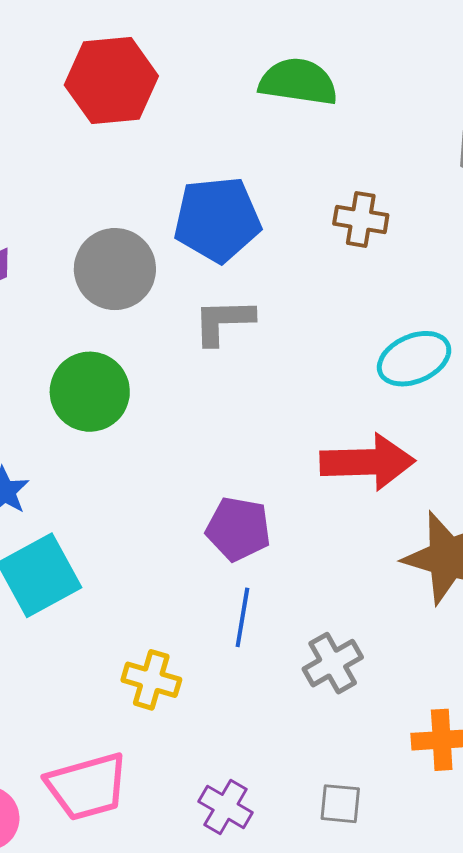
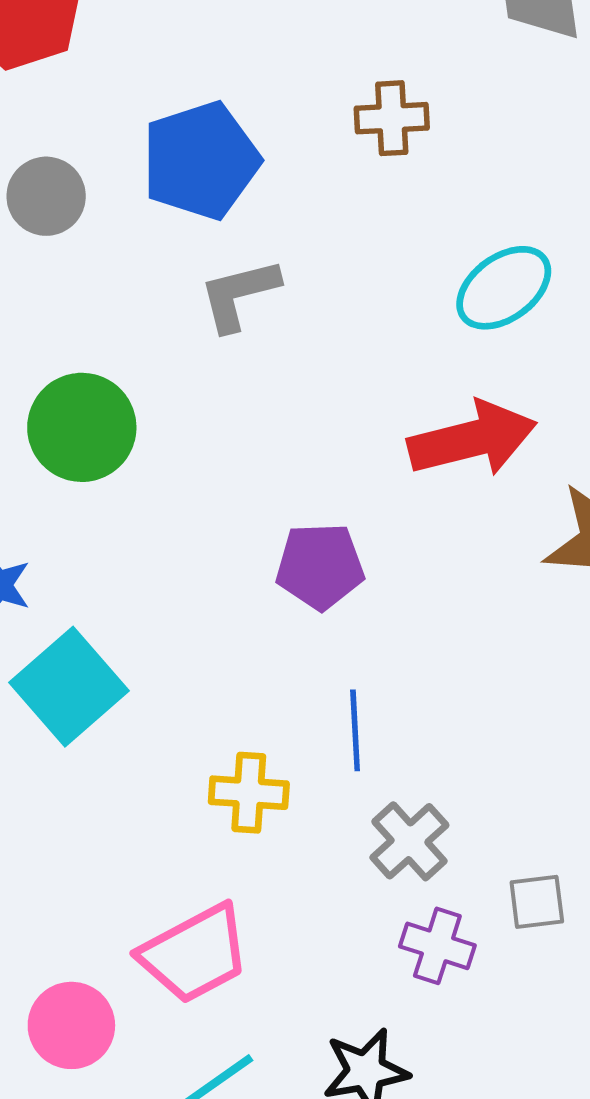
gray circle: (115, 269) -> (46, 196), moved, size x0.7
blue line: (242, 617) -> (355, 730), moved
gray cross: (333, 663) -> (409, 841), moved
purple cross: (226, 807) -> (437, 946), moved

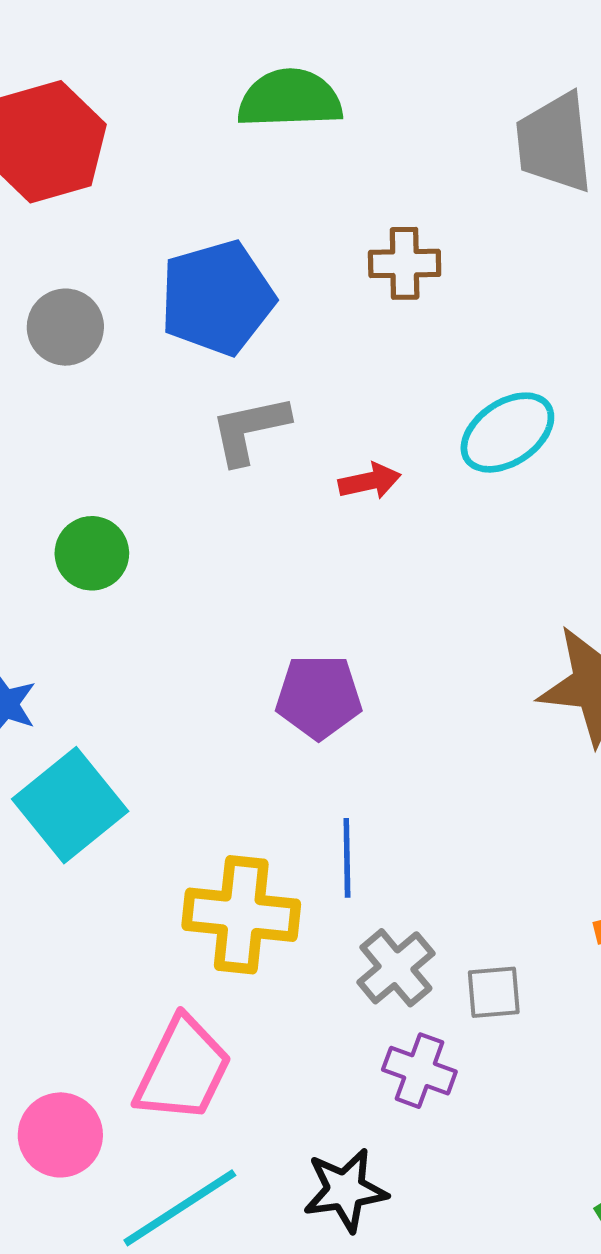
green circle: (82, 427) -> (92, 553), size x0.7
red arrow: (472, 439) -> (370, 481), moved, size x0.5
yellow cross: (249, 793) -> (241, 915), size x1.5
gray square: (537, 902) -> (494, 992), moved
pink trapezoid: (195, 954) -> (183, 1070), turned -38

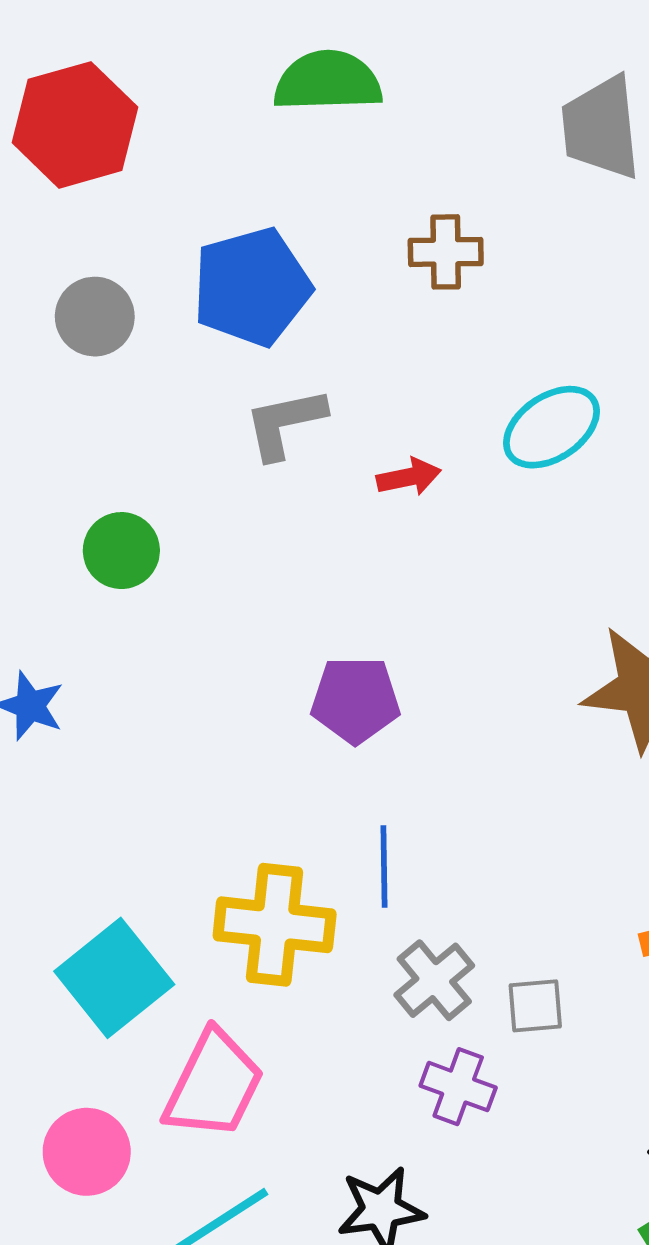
cyan square: (70, 805) -> (114, 978), moved

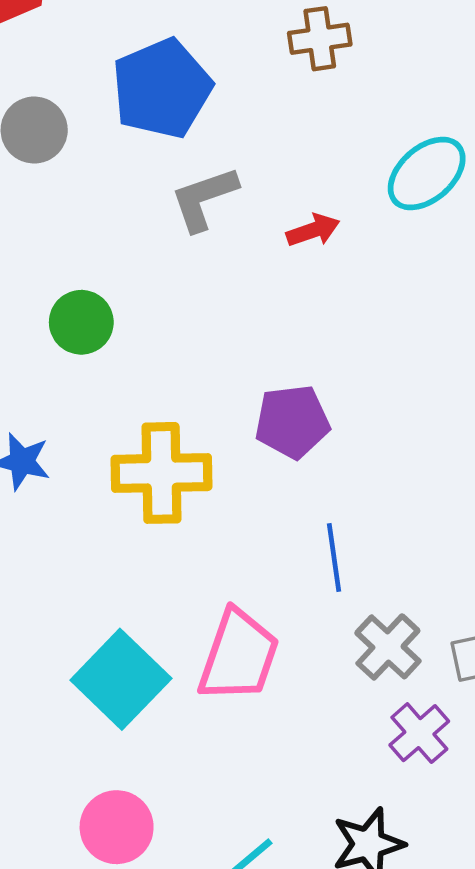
yellow cross: (275, 925) -> (161, 473), moved
pink trapezoid: (214, 1085) -> (239, 656), moved
purple cross: (458, 1087) -> (419, 733), turned 36

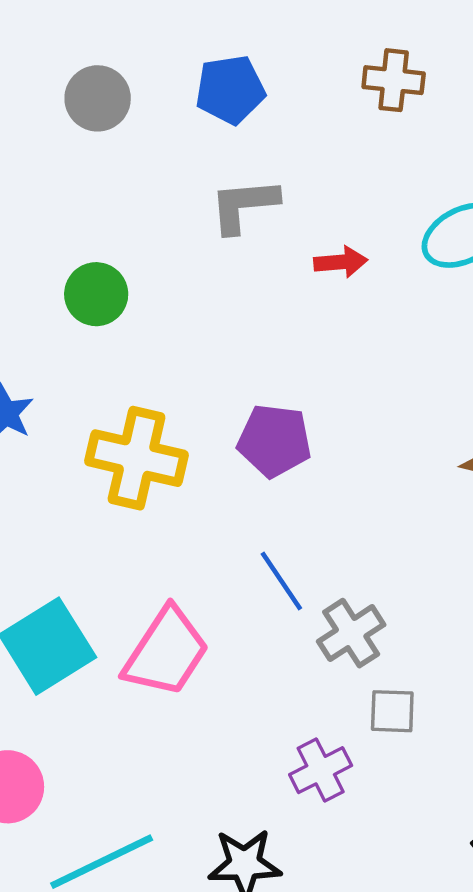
blue pentagon: (162, 89) -> (230, 90), size x0.7
blue line: (334, 558) -> (281, 581), turned -40
gray cross: (388, 647) -> (351, 633), moved

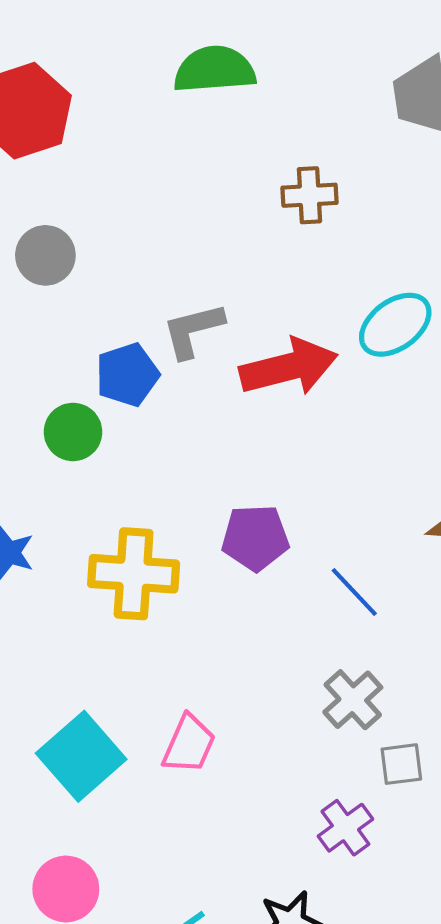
blue pentagon: (230, 90) -> (127, 375), moved
red arrow: (341, 262) -> (289, 367), size x2.0
blue line: (281, 581) -> (354, 592), moved
pink trapezoid: (166, 652) -> (189, 744), size x0.7

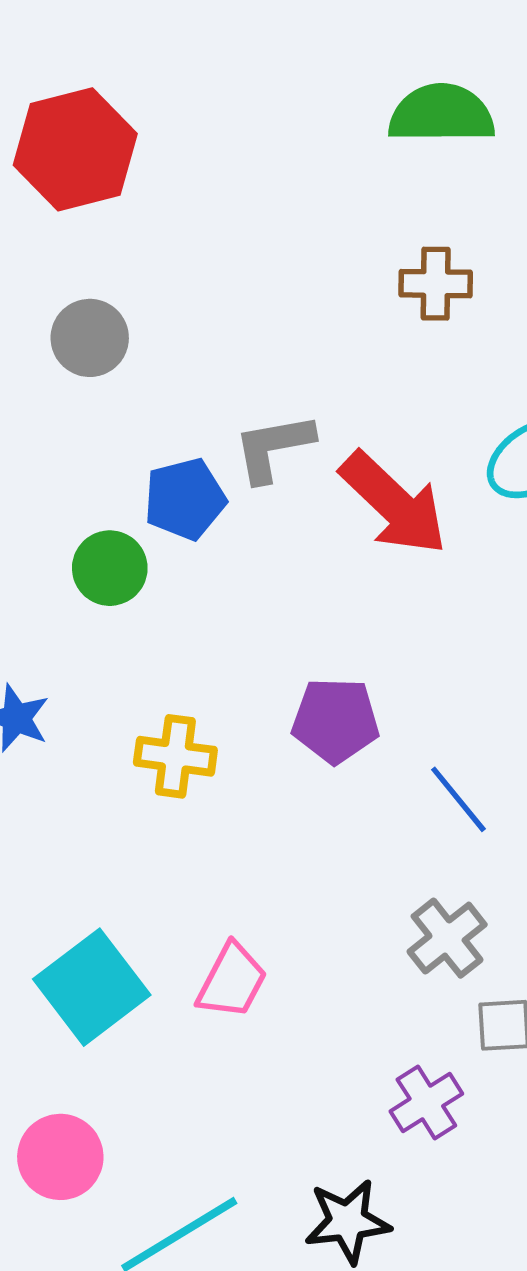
green semicircle: (215, 70) -> (441, 114), moved
red arrow: (289, 367) -> (394, 503), turned 54
yellow cross: (134, 574) -> (175, 756), size x0.7

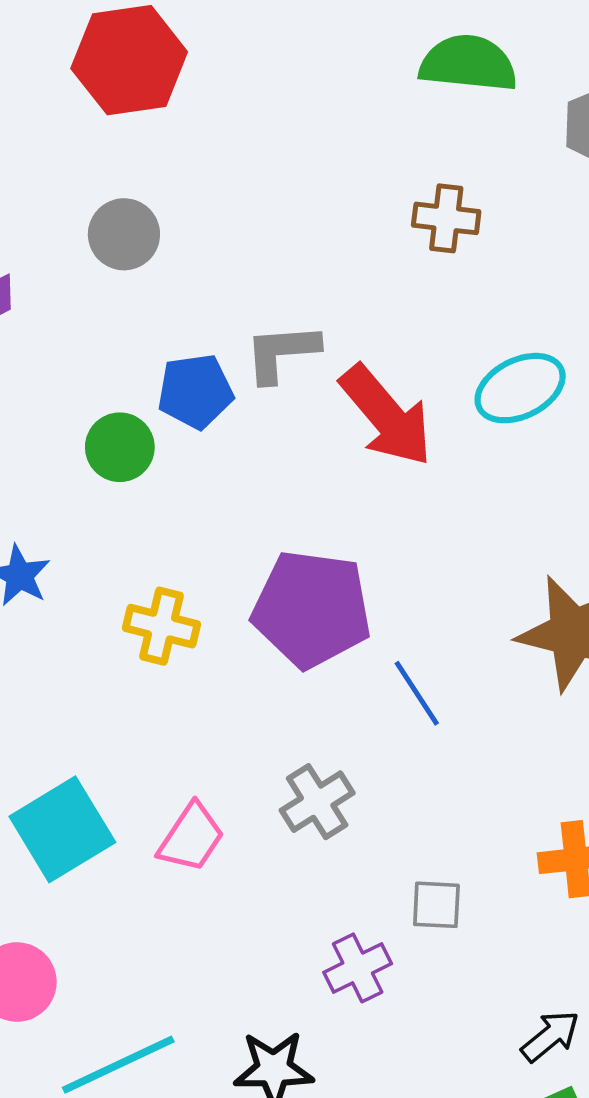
purple pentagon: (335, 720) -> (312, 609), size x1.5
gray cross: (447, 938) -> (317, 802), moved

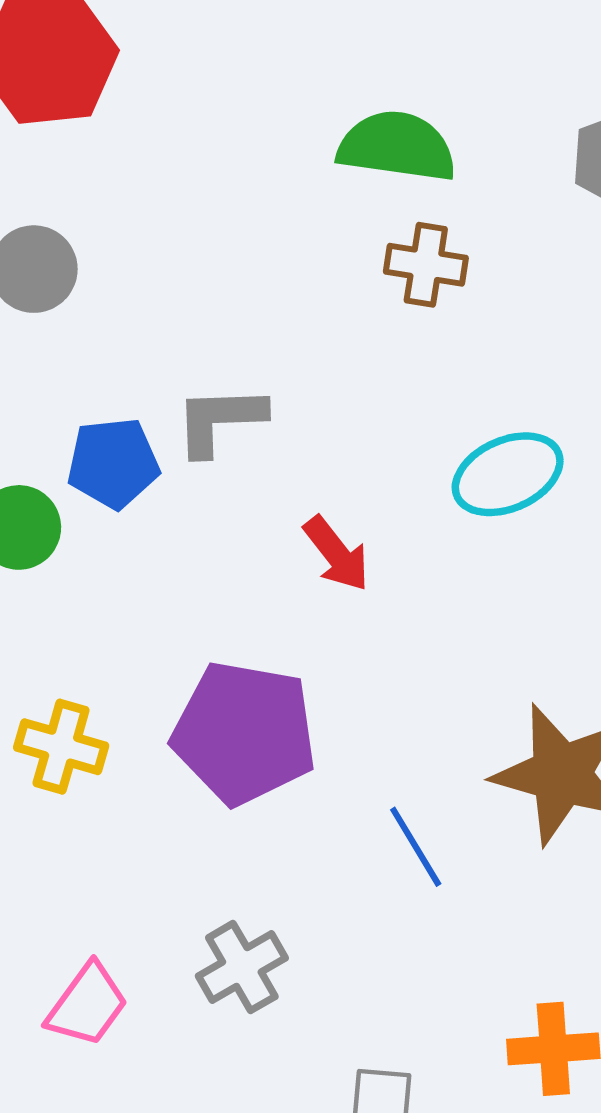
green semicircle: (468, 63) -> (397, 146), moved
red arrow: (386, 416) -> (336, 554), moved, size x0.6
blue line: (417, 693) -> (416, 847), moved

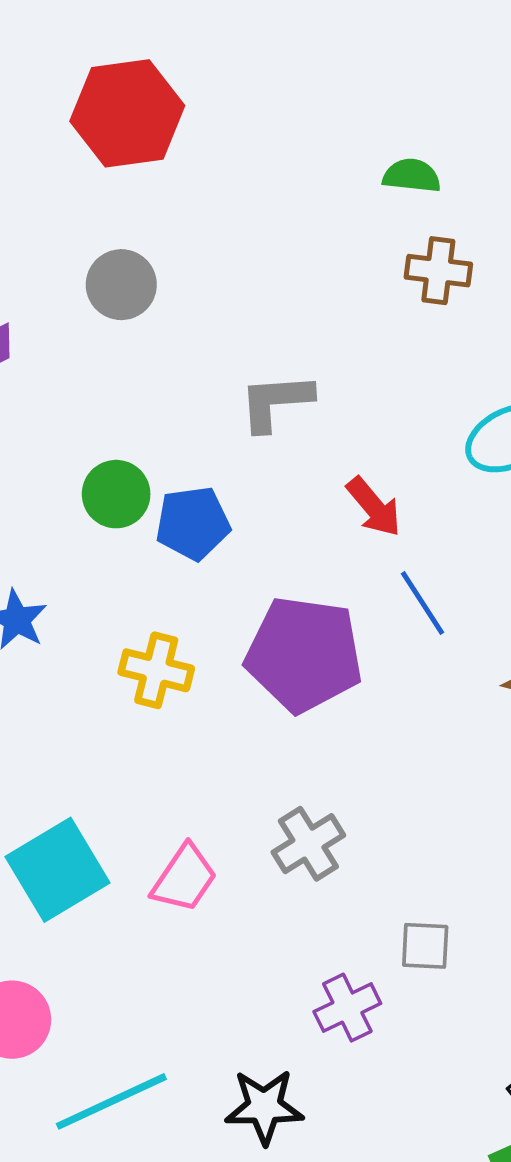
green semicircle: (397, 146) -> (412, 176), size x0.6
blue pentagon: (113, 463) -> (193, 523), moved
blue line: (416, 847) -> (423, 603), moved

